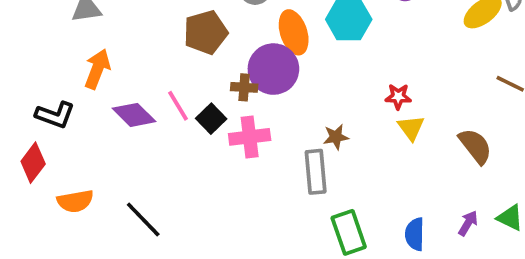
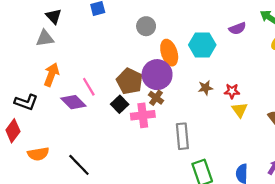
brown pentagon: (206, 32) -> (130, 81), moved, turned -30
brown cross: (244, 87) -> (156, 98), moved, turned 32
pink line: (178, 106) -> (89, 87), moved
brown star: (336, 137) -> (205, 88), moved

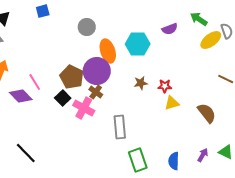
yellow triangle: (240, 110) -> (172, 103), turned 49
pink cross: (143, 115) -> (84, 108), turned 35

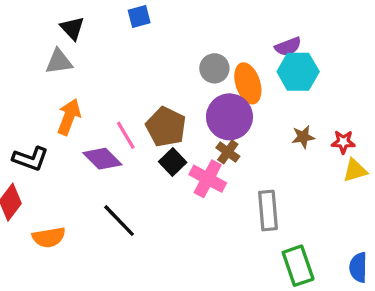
gray circle: (87, 27) -> (214, 68), moved
purple semicircle: (170, 29) -> (288, 47), moved
brown pentagon: (72, 77) -> (166, 127), moved
black line: (26, 153) -> (119, 221), moved

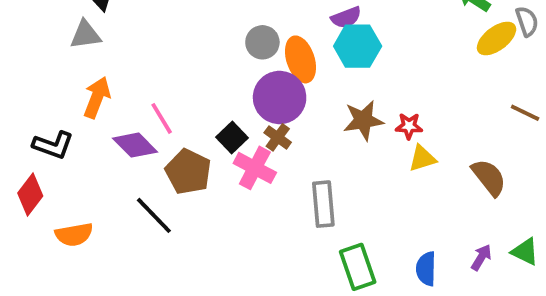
brown pentagon: (166, 127) -> (188, 172), moved
brown star: (303, 137) -> (363, 120), size x1.5
black square: (173, 162) -> (232, 137), moved

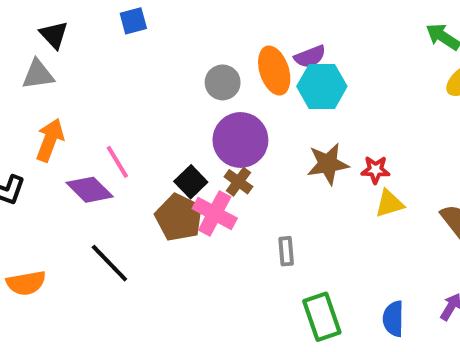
orange ellipse: (300, 59) -> (274, 71), moved
brown pentagon: (188, 172) -> (179, 217), moved
gray rectangle: (323, 204) -> (286, 251), size x0.6

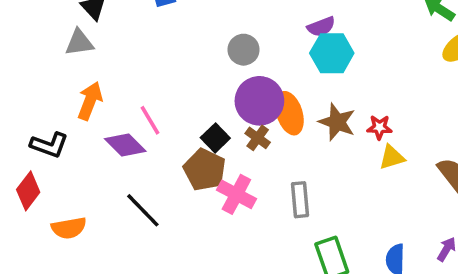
orange ellipse: (274, 71) -> (289, 113), moved
brown star: (328, 164) -> (337, 122), turned 30
pink cross: (215, 213) -> (236, 194), moved
gray rectangle: (286, 251) -> (300, 200), size x1.4

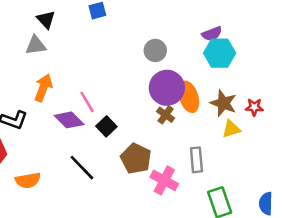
black square: (215, 138) -> (106, 126), moved
yellow triangle: (392, 157) -> (231, 129), moved
brown pentagon: (205, 170) -> (136, 159), moved
pink cross: (236, 194) -> (164, 180), moved

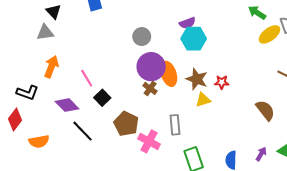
purple diamond: (69, 120) -> (67, 105), moved

